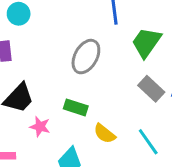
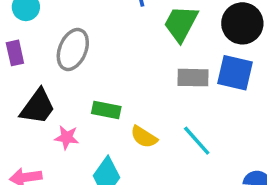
gray ellipse: (86, 57) -> (73, 49), moved
gray rectangle: (151, 89) -> (193, 78), turned -35

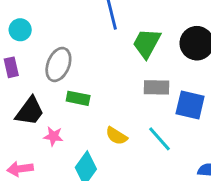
blue square: (235, 73) -> (190, 105), moved
green rectangle: (106, 110) -> (78, 98), moved

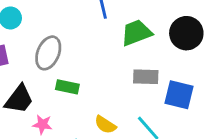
green trapezoid: (147, 43) -> (136, 33), turned 40

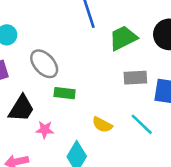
gray ellipse: (48, 53) -> (44, 64), turned -60

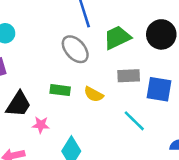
gray ellipse: (44, 64) -> (75, 49), moved
yellow semicircle: (102, 125) -> (94, 94), moved

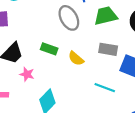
cyan line: (134, 121) -> (105, 88), turned -36

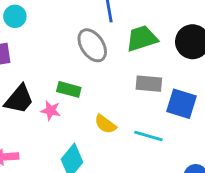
yellow semicircle: (76, 58) -> (105, 124), moved
pink star: (27, 74) -> (51, 111), moved

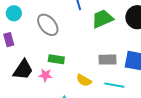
gray ellipse: (92, 45) -> (48, 25), moved
gray rectangle: (149, 84) -> (107, 60), moved

